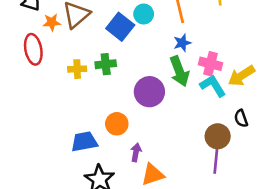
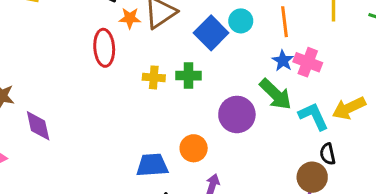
blue star: (182, 43) -> (283, 61), turned -30
pink cross: (210, 64) -> (308, 62), moved
green arrow: (179, 71) -> (275, 94), turned -32
black semicircle: (241, 118) -> (328, 154), moved

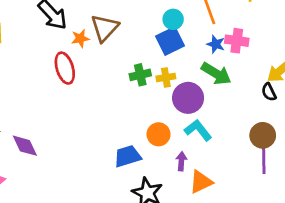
blue square: (211, 33) -> (170, 41), moved, turned 32
yellow cross: (154, 77) -> (166, 77), moved
cyan L-shape: (314, 116) -> (198, 130), moved
black semicircle: (328, 154) -> (269, 92), moved

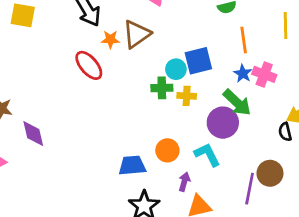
cyan circle: (173, 19) -> (176, 69), moved
red ellipse: (65, 68) -> (89, 65), turned -36
purple circle: (188, 98) -> (223, 123), moved
purple line: (264, 158) -> (250, 189), moved

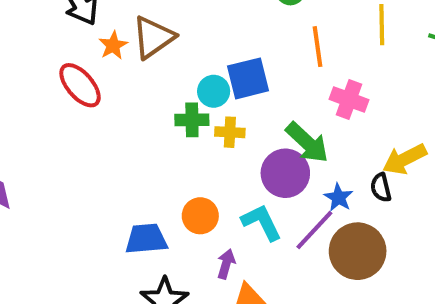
orange star: (110, 39) -> (113, 45), turned -30
blue star: (243, 74) -> (339, 198), moved
brown circle: (270, 173) -> (358, 251), size x1.4
purple line: (250, 189) -> (314, 230), moved, turned 32

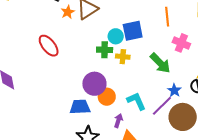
red ellipse: (80, 85) -> (49, 46), moved
purple circle: (285, 173) -> (94, 84), moved

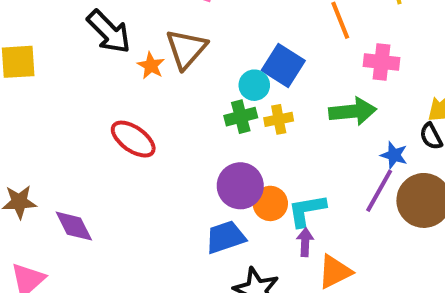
blue square: (133, 31) -> (283, 65), turned -30
green arrow: (160, 63) -> (353, 111), turned -35
cyan L-shape: (136, 101) -> (307, 210), moved, turned -60

